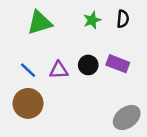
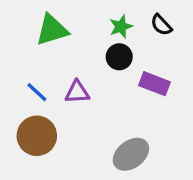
black semicircle: (123, 19) -> (161, 25), turned 132
black circle: (88, 65) -> (119, 57), moved
gray ellipse: (127, 118) -> (131, 154), moved

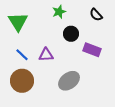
green star: (121, 27) -> (59, 12), moved
green triangle: (52, 30) -> (18, 22), moved, turned -45
gray ellipse: (131, 154) -> (69, 81), moved

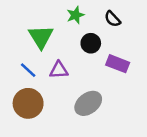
black semicircle: (96, 15) -> (113, 19), moved
green triangle: (18, 22) -> (41, 37), moved

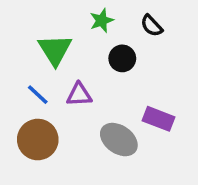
purple rectangle: (118, 64) -> (159, 119), moved
gray ellipse: (88, 103) -> (119, 140), turned 72

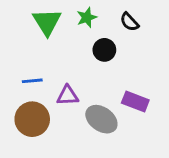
green triangle: (55, 50) -> (47, 22), moved
blue line: (38, 95) -> (32, 81), turned -48
purple triangle: (79, 95) -> (68, 96), moved

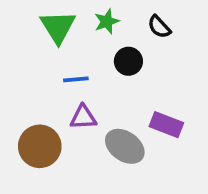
blue line: (32, 81) -> (76, 79), moved

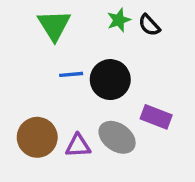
green star: (107, 21) -> (119, 20), moved
black circle: (128, 61) -> (110, 80), moved, size x1.5
purple triangle: (83, 117) -> (78, 146), moved

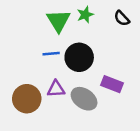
green triangle: (54, 25) -> (58, 21), moved
black semicircle: (149, 25) -> (122, 18), moved
purple triangle: (78, 146) -> (56, 89), moved

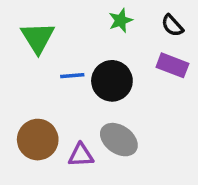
green triangle: (58, 21) -> (38, 38), moved
purple rectangle: (112, 84) -> (172, 65), moved
purple triangle: (56, 89) -> (81, 155), moved

